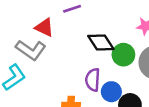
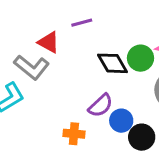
green circle: (123, 55) -> (141, 58), moved
purple semicircle: (93, 80) -> (101, 106), turned -140

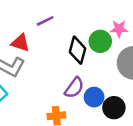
black diamond: (112, 63) -> (77, 50), turned 56

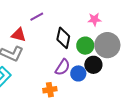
green circle: (100, 41) -> (85, 46), moved
black circle: (114, 108) -> (93, 65), moved

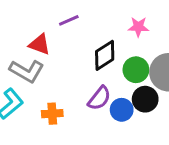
pink star: (94, 19) -> (138, 27), moved
black diamond: (63, 38) -> (105, 55), turned 40
orange cross: (50, 90) -> (52, 114), moved

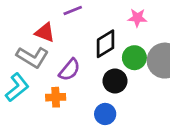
purple semicircle: (99, 98) -> (70, 70), moved
black circle: (145, 99) -> (115, 81), moved
blue circle: (122, 110) -> (105, 114), moved

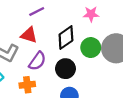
red triangle: (45, 32) -> (29, 35), moved
black circle: (115, 81) -> (65, 69), moved

